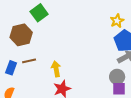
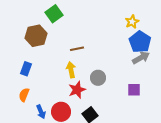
brown line: (29, 61) -> (77, 49), moved
gray circle: (117, 77) -> (98, 78), moved

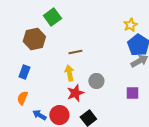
blue arrow: (41, 112) -> (39, 115), turned 144

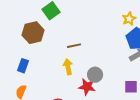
red star: (75, 93) -> (87, 87), moved, turned 30

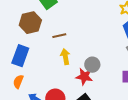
brown line: (74, 46) -> (59, 36), moved
blue rectangle: (23, 66) -> (20, 56), size x1.5

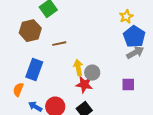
blue rectangle: (20, 56) -> (34, 70), moved
yellow arrow: (65, 57) -> (78, 68), moved

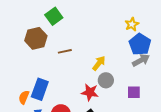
yellow arrow: (78, 68) -> (99, 63), moved, turned 49
blue rectangle: (34, 70) -> (40, 89), moved
gray circle: (92, 73) -> (106, 80), moved

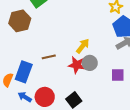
brown line: (65, 51) -> (49, 57), moved
red star: (90, 92) -> (77, 65), moved

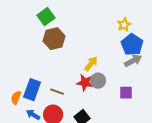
brown hexagon: (20, 21) -> (54, 39), moved
brown line: (49, 57) -> (57, 92), moved, turned 32

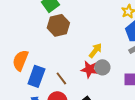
brown line: (57, 92) -> (61, 78), turned 32
orange semicircle: (16, 98) -> (20, 60), moved, size x1.5

